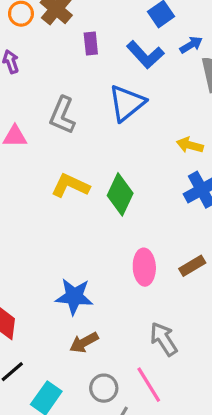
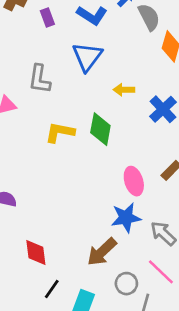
yellow arrow: (190, 145) -> (124, 90), moved
blue star: (74, 296) -> (126, 218), moved
brown arrow: (84, 342) -> (102, 252), size x1.4

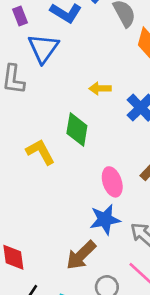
blue triangle: (87, 57) -> (43, 48), moved
yellow L-shape: (60, 132) -> (40, 152), moved, turned 52

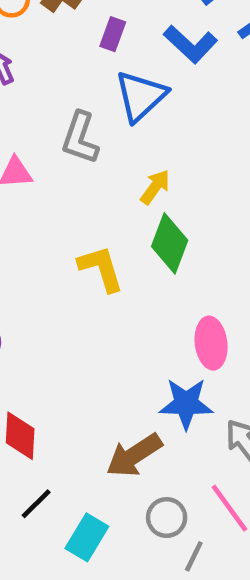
purple rectangle: (20, 16) -> (113, 34), turned 30
yellow arrow: (100, 88) -> (155, 187), moved, turned 115

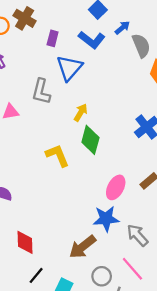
pink ellipse: (211, 343) -> (116, 187), turned 40

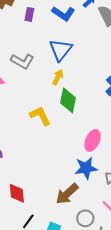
blue triangle: (69, 68) -> (61, 50), moved
gray L-shape: (41, 91) -> (22, 61), turned -70

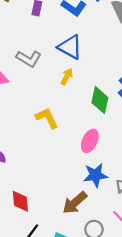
blue triangle: (61, 50) -> (70, 47), turned -40
green diamond: (68, 100) -> (100, 100), moved
pink ellipse: (93, 140) -> (90, 141), moved

